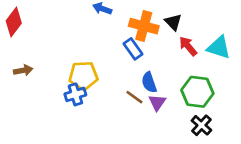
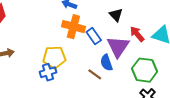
black triangle: (173, 22) -> (116, 15), moved
orange cross: (144, 26) -> (73, 27), moved
purple triangle: (157, 102) -> (118, 47), moved, size x1.6

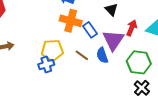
red arrow: (137, 34) -> (132, 28), turned 63
brown line: (95, 74) -> (82, 55), moved

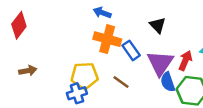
red arrow: (132, 28) -> (185, 61), moved
blue semicircle: (102, 55) -> (168, 82), moved

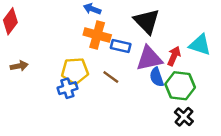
black triangle: (158, 25) -> (147, 21), size x1.6
blue rectangle: (131, 50) -> (121, 46), turned -42
purple triangle: (160, 63) -> (149, 58), turned 44

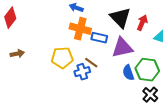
red arrow: (174, 56) -> (142, 23), moved
blue semicircle: (157, 77) -> (128, 73), moved
blue cross: (67, 88) -> (82, 72), moved

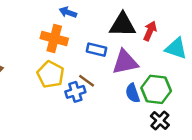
black triangle: (120, 18) -> (123, 25), turned -45
orange cross: (80, 29) -> (54, 38), moved
yellow pentagon: (62, 58) -> (51, 74), turned 30

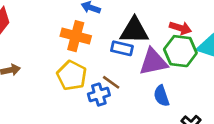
black triangle: (123, 25) -> (134, 31), moved
red arrow: (150, 31) -> (180, 28), turned 84
green hexagon: (156, 89) -> (180, 51), moved

